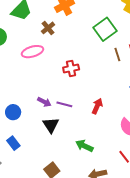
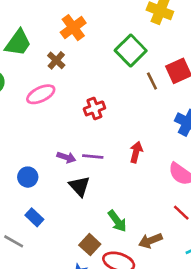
green arrow: (84, 146) -> (117, 221), moved, turned -144

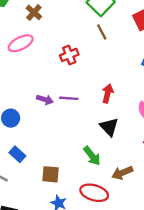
brown line: (152, 81) -> (102, 32), moved
black triangle: (79, 186) -> (109, 127), moved
brown square: (90, 245) -> (51, 174), moved, turned -36

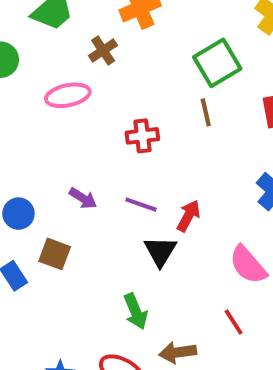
purple line: (69, 98) -> (141, 205), moved
black triangle: (109, 127) -> (160, 251), moved
brown square: (51, 174) -> (55, 254), moved

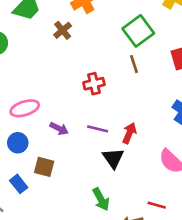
pink ellipse: (68, 95) -> (25, 108), moved
red line: (234, 322) -> (157, 205), moved, turned -36

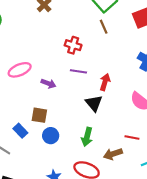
red cross: (94, 84) -> (73, 45), turned 35
purple line: (98, 129) -> (78, 71), moved
blue circle: (18, 143) -> (51, 136), moved
green arrow: (101, 199) -> (87, 137), turned 48

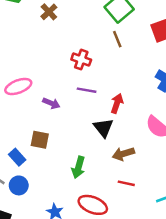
blue circle: (51, 136) -> (19, 185), moved
green arrow: (87, 137) -> (78, 167), moved
red line: (132, 137) -> (126, 183), moved
brown arrow: (113, 154) -> (123, 154), moved

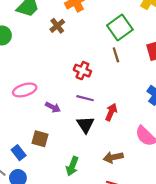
black triangle: (103, 128) -> (85, 125), moved

